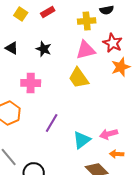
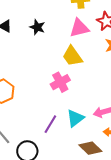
pink cross: (31, 83) -> (60, 82), moved, turned -30
purple line: (52, 123) -> (50, 124), moved

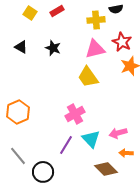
pink cross: (60, 82) -> (75, 114), moved
cyan triangle: (75, 118) -> (91, 139), turned -36

